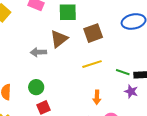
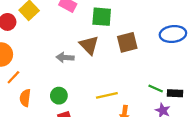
brown triangle: (59, 39) -> (89, 45), turned -42
yellow line: (92, 64) -> (107, 95), moved

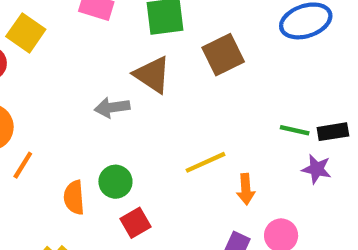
orange semicircle: (25, 98) -> (74, 197), moved

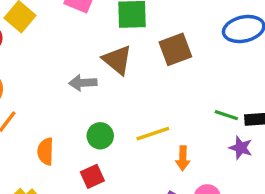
green circle: (115, 182) -> (100, 136), moved

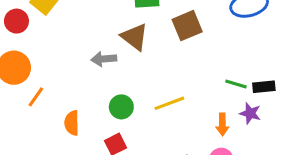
orange arrow: (183, 158) -> (222, 124), moved

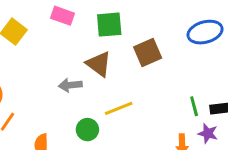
green line: (236, 84) -> (194, 106), turned 60
yellow line: (169, 103) -> (119, 108), moved

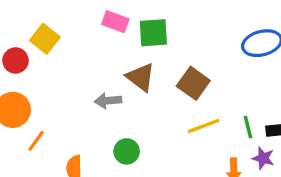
pink rectangle: (63, 16) -> (115, 22), moved
brown square: (148, 52) -> (193, 83), moved, turned -32
yellow line: (119, 108) -> (204, 126), moved

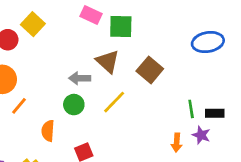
yellow line: (204, 126) -> (114, 102), moved, turned -30
green circle: (127, 151) -> (74, 105), moved

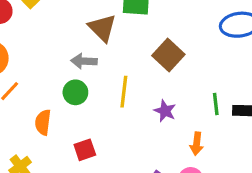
brown triangle: (108, 62) -> (102, 28), moved
yellow line: (114, 102) -> (124, 92), turned -40
purple star: (201, 135) -> (165, 111), moved

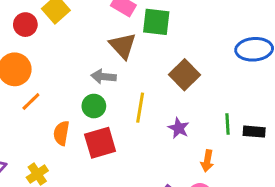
red square: (85, 150) -> (100, 143), moved, size x1.5

